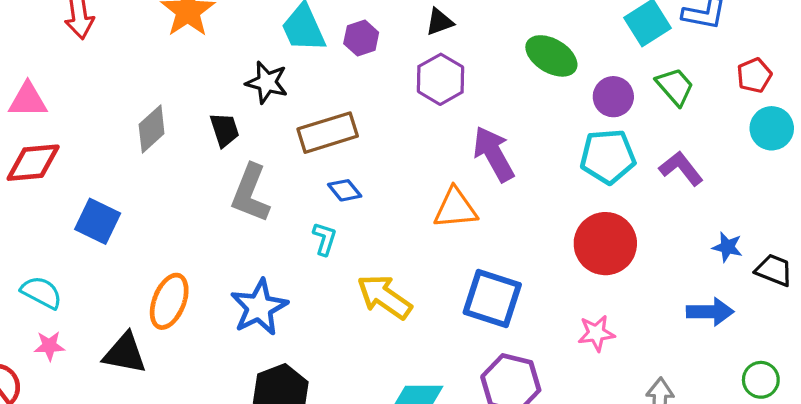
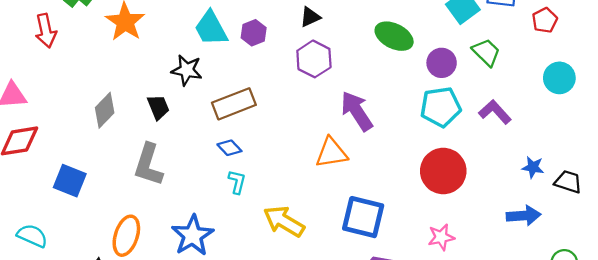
red pentagon: (754, 75) -> (545, 20), moved
blue diamond: (345, 190) -> (229, 148), moved
gray L-shape: (250, 193) -> (148, 165), moved

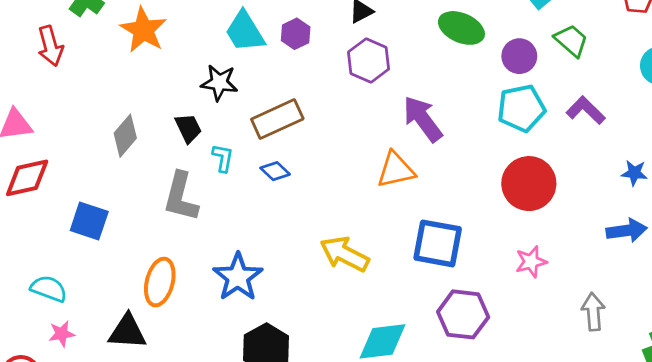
cyan L-shape: (237, 182) -> (223, 158), moved

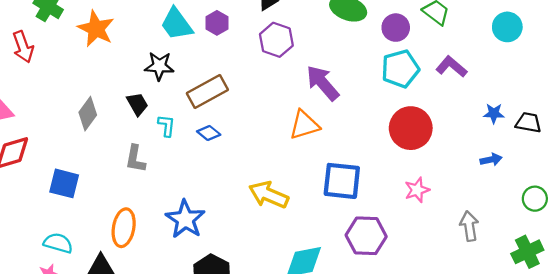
gray L-shape: (181, 197) -> (135, 159), size x0.7
blue arrow: (627, 231) -> (491, 160), size x0.7
cyan semicircle: (49, 289) -> (58, 243), moved

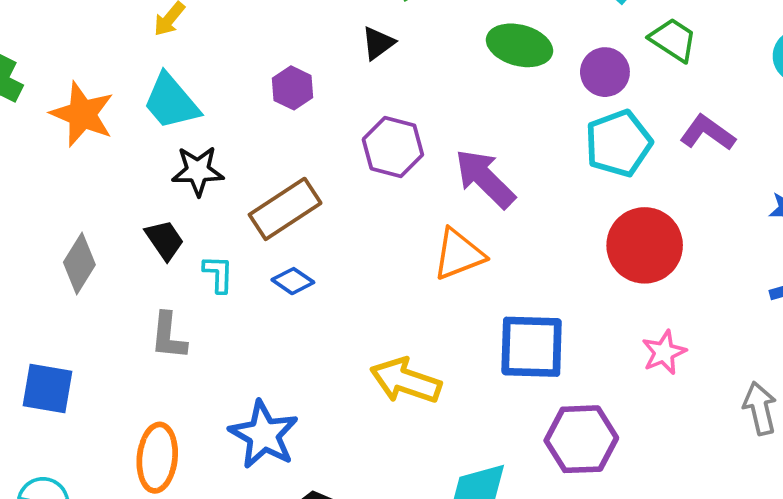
cyan trapezoid: (177, 24) -> (171, 102), moved
purple hexagon: (276, 40) -> (393, 147), moved

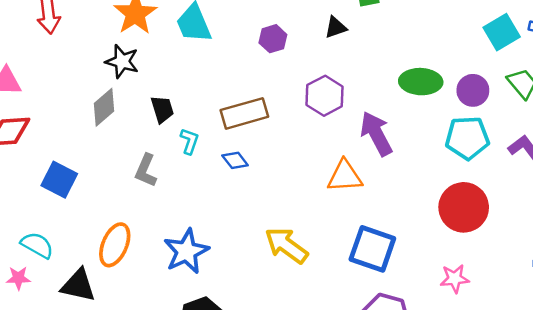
green ellipse: (519, 45) -> (421, 82), moved, turned -30
black star: (198, 171) -> (122, 61), moved

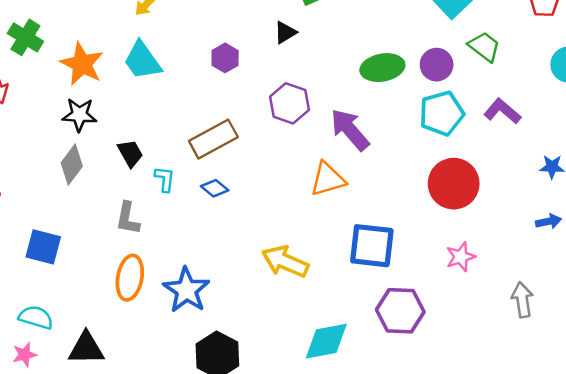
orange ellipse: (115, 245) -> (130, 278), moved

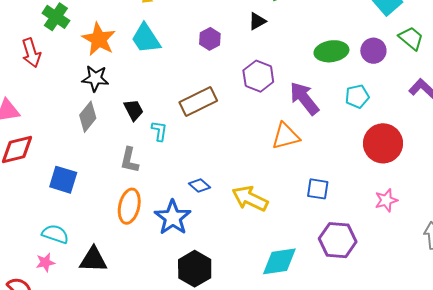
cyan pentagon: (442, 113) -> (357, 96), moved, size x0.7
blue diamond: (215, 188) -> (199, 185), moved
blue square: (372, 246) -> (318, 189), size x0.6

